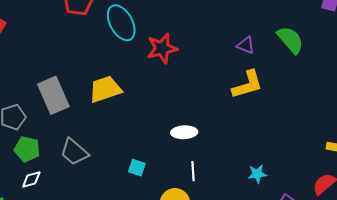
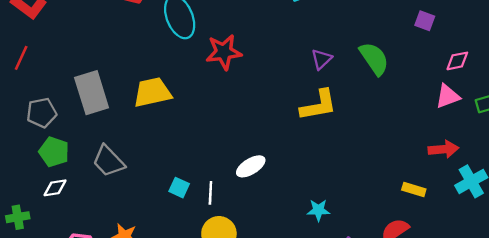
purple triangle: (246, 45) -> (322, 59), turned 48
white ellipse: (184, 132) -> (251, 166), moved, turned -35
white line: (193, 171) -> (210, 193), moved

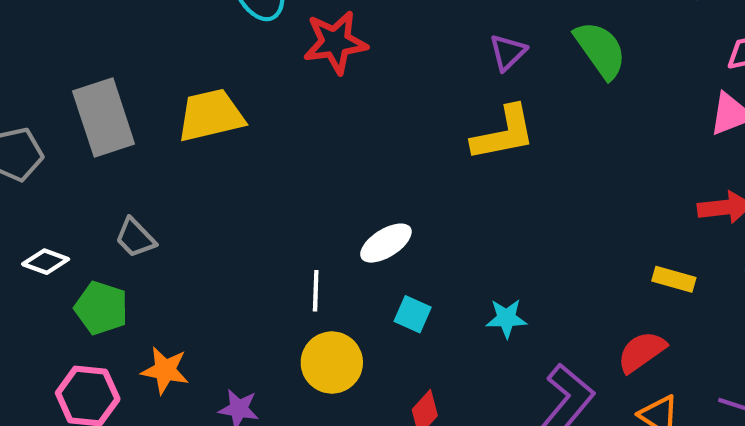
green pentagon: (54, 152) -> (101, 308), moved
gray trapezoid: (108, 161) -> (135, 238), size x0.7
white diamond: (55, 188) -> (46, 262), moved, turned 30
cyan square: (179, 188) -> (413, 314), moved

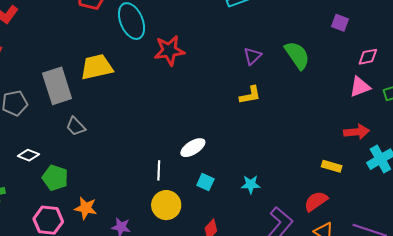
yellow trapezoid: (211, 115) -> (97, 67), moved
yellow L-shape: (504, 133) -> (250, 95), size x0.7
gray trapezoid: (135, 238) -> (76, 126), moved

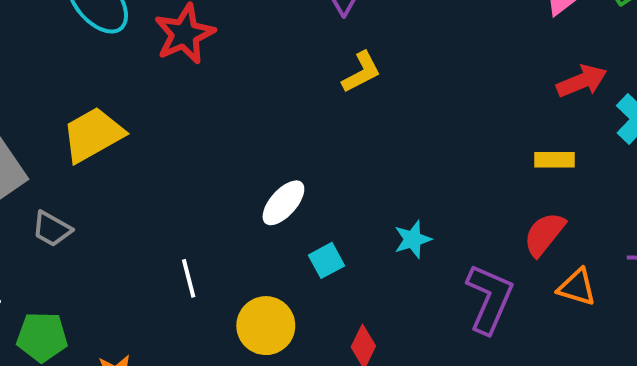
yellow trapezoid: (97, 67) -> (93, 135), moved
white line: (159, 170) -> (189, 278), moved
cyan square: (205, 182) -> (327, 260), turned -36

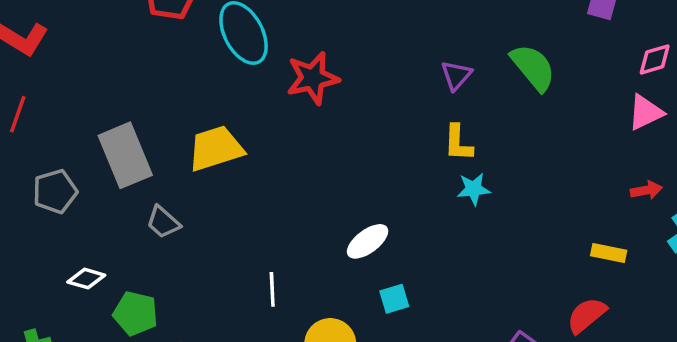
yellow L-shape: (361, 72) -> (458, 143), turned 108
red arrow: (582, 81) -> (646, 190), size x0.7
cyan star: (413, 239) -> (474, 189), moved

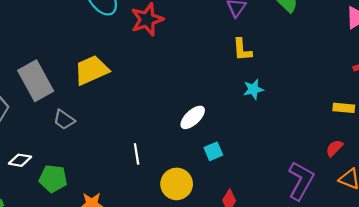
cyan star: (474, 189) -> (253, 89), moved
red semicircle: (587, 315) -> (334, 148), size x0.7

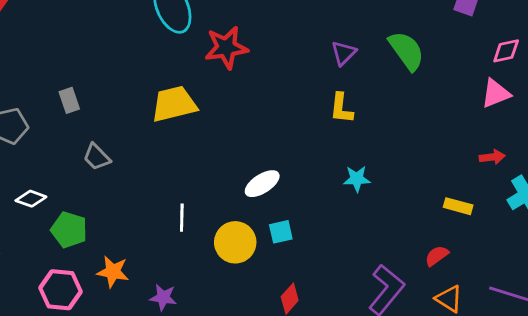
yellow trapezoid: (91, 70) -> (174, 104), moved
gray rectangle: (36, 81) -> (69, 100), size x0.5
cyan star: (253, 89) -> (357, 179), moved
yellow circle: (177, 184) -> (235, 242), moved

